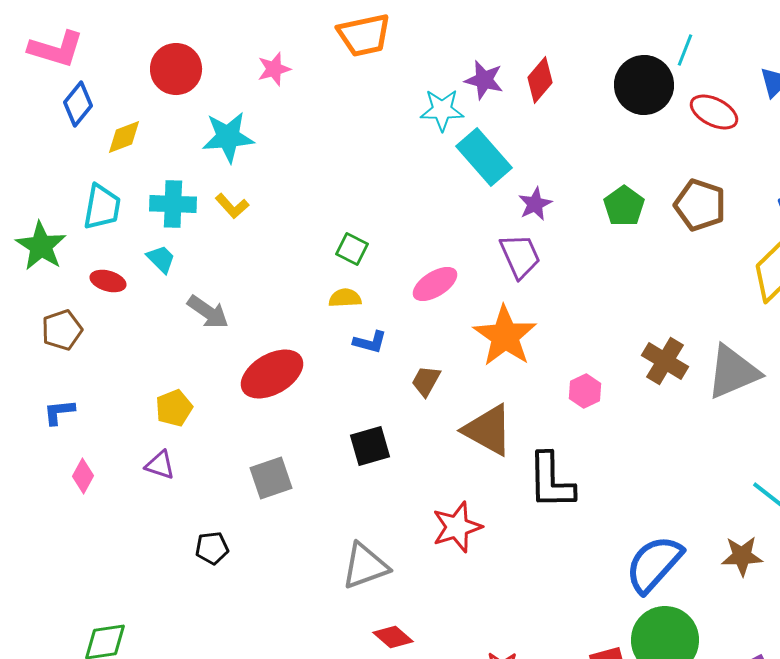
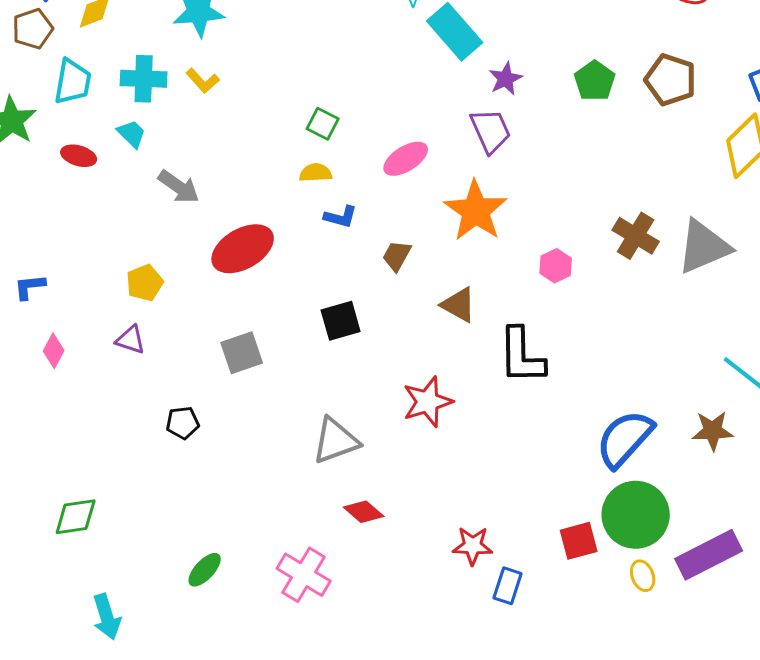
brown pentagon: (62, 330) -> (33, 29), moved
brown triangle: (488, 430) -> (459, 305), size x0.7

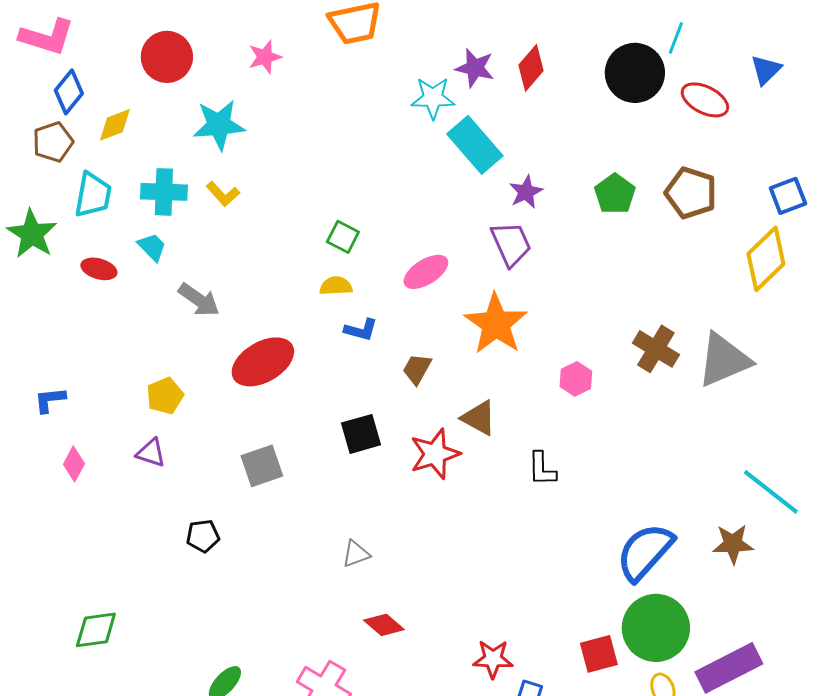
black L-shape: (522, 356) -> (542, 469), size x0.6
red star: (428, 402) -> (435, 454), moved
gray triangle: (336, 441) -> (356, 554), size x0.6

